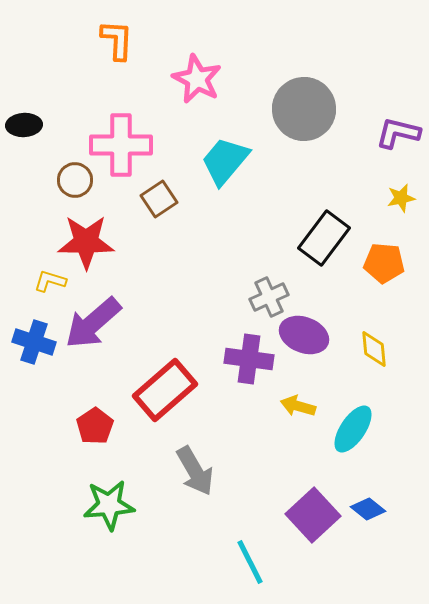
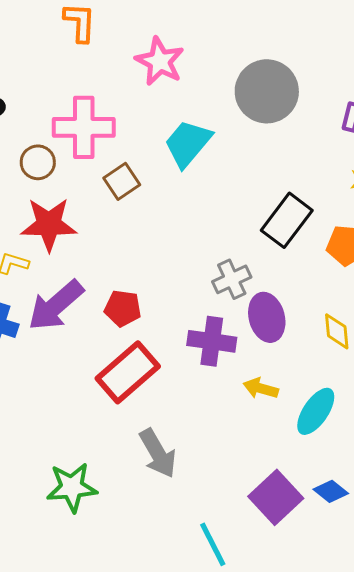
purple ellipse: (304, 335) -> (267, 317), turned 54
red pentagon: (95, 426) -> (123, 308), moved, turned -30

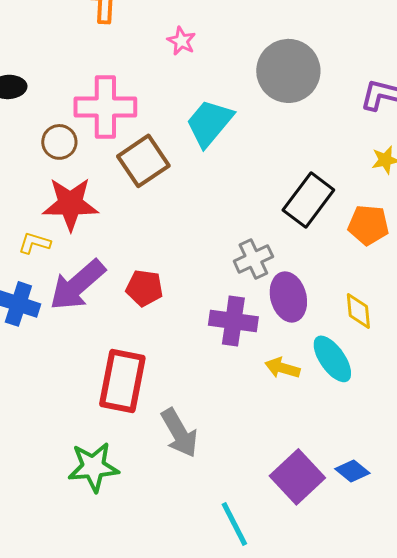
pink star: (160, 61) -> (181, 41), size x0.6
brown square: (122, 181) -> (143, 161), size x1.4
red rectangle: (128, 372) -> (122, 381), moved, turned -38
cyan ellipse: (316, 411) -> (332, 359), moved, turned -69

